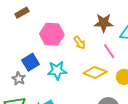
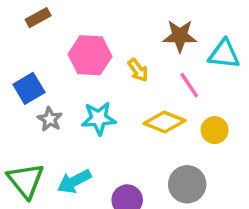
blue square: (30, 62) -> (29, 88), moved
gray star: (19, 79) -> (50, 119), moved

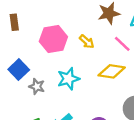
brown rectangle: (38, 18) -> (14, 22), turned -56

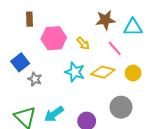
brown rectangle: (14, 22) -> (30, 19), moved
cyan star: (68, 79) -> (75, 72), moved, turned 30

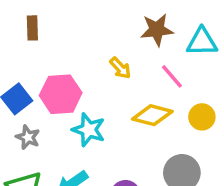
pink hexagon: (54, 38) -> (61, 94), moved
cyan star: (75, 72) -> (89, 130), moved
gray star: (35, 79) -> (28, 137), moved

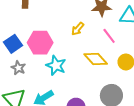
yellow arrow: (120, 68) -> (78, 29), turned 80
yellow diamond: (152, 115) -> (96, 59), turned 30

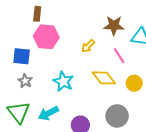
pink hexagon: (40, 43) -> (46, 37), moved
blue square: (13, 44) -> (22, 56), turned 36

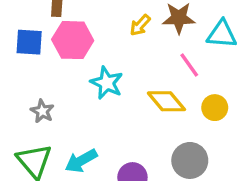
yellow arrow: (88, 46) -> (140, 25), moved
blue square: (22, 56) -> (29, 42), moved
cyan star: (63, 81) -> (107, 83), moved

